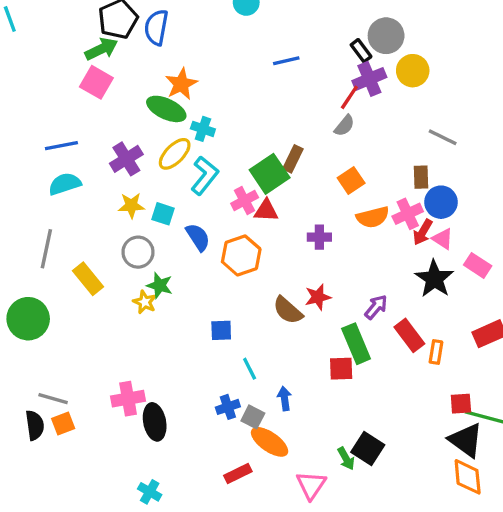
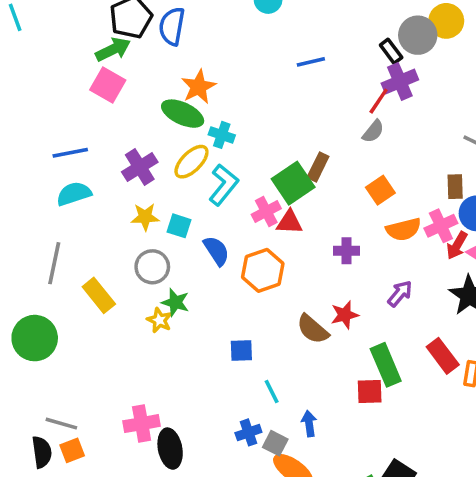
yellow circle: (413, 71) -> (446, 21), moved
purple arrow: (376, 307) -> (400, 294), moved

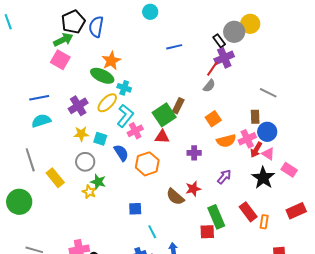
pink cross: (266, 212) -> (135, 131), moved
gray line: (54, 263) -> (30, 160), turned -30

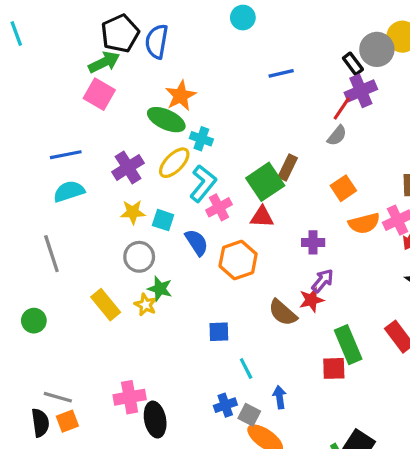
purple arrow: (224, 177) -> (323, 281), moved
yellow rectangle: (55, 178) -> (106, 305), moved
green circle: (19, 202) -> (34, 321), size x0.6

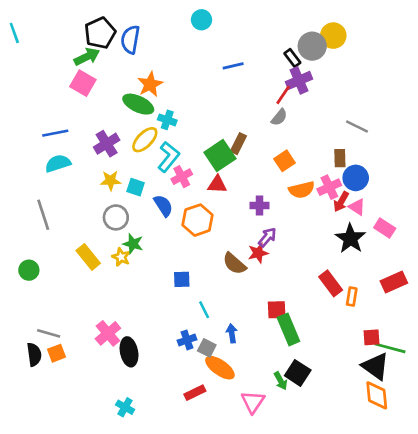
green rectangle: (348, 345) -> (288, 329), moved
pink cross: (130, 397) -> (108, 333), turned -30

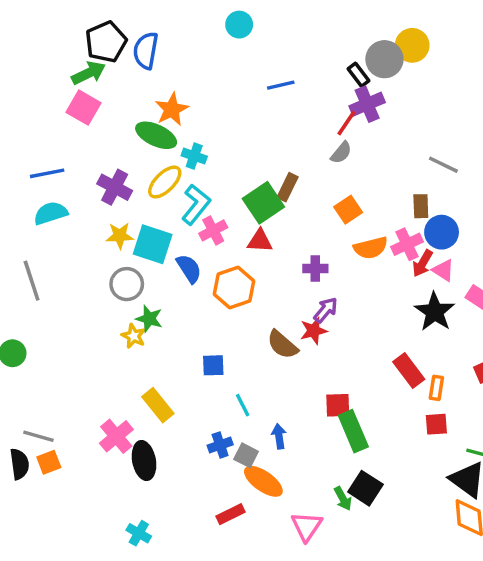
purple cross: (107, 144) -> (115, 187), turned -30
cyan square: (136, 187) -> (153, 244), size x1.6
yellow rectangle: (88, 257) -> (158, 405), moved
red square: (371, 337) -> (436, 424), moved

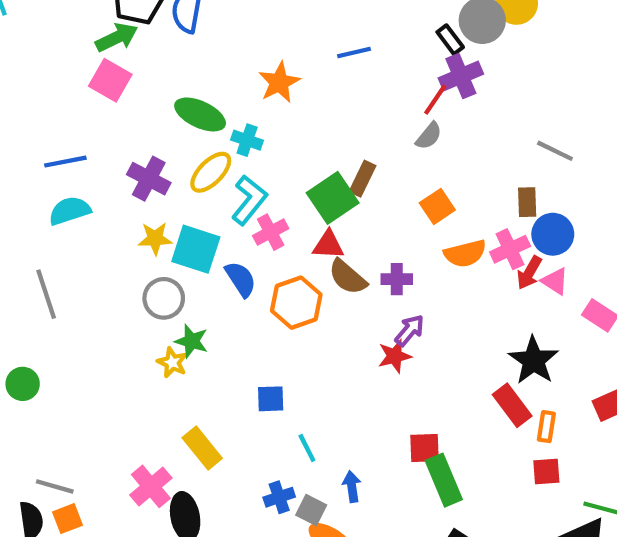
orange star: (172, 109) -> (279, 82), moved
black star: (435, 312) -> (534, 360), moved
brown semicircle: (282, 345) -> (348, 277), moved

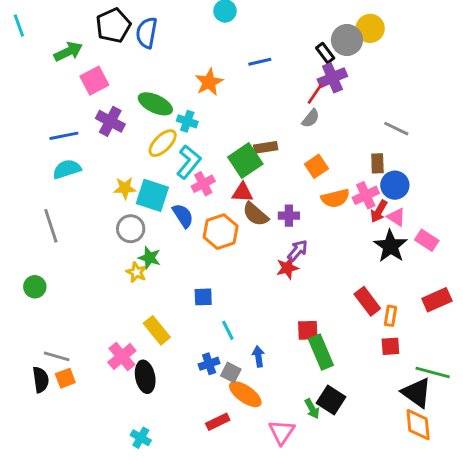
green arrow: (117, 38) -> (68, 52), moved
pink square: (110, 80) -> (94, 81), turned 32
purple cross: (149, 179) -> (110, 121), moved
brown rectangle: (363, 179) -> (266, 147), turned 55
black star: (534, 360) -> (390, 246), moved

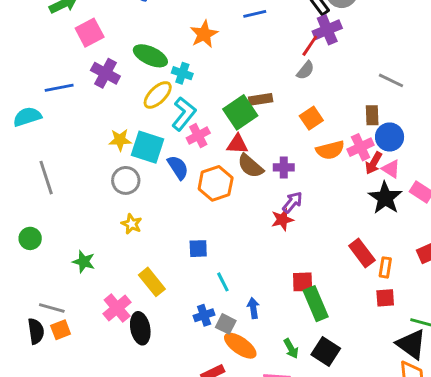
cyan semicircle: (67, 169) -> (27, 117), moved
green star: (150, 258) -> (84, 262), moved
green arrow: (312, 409) -> (291, 349), moved

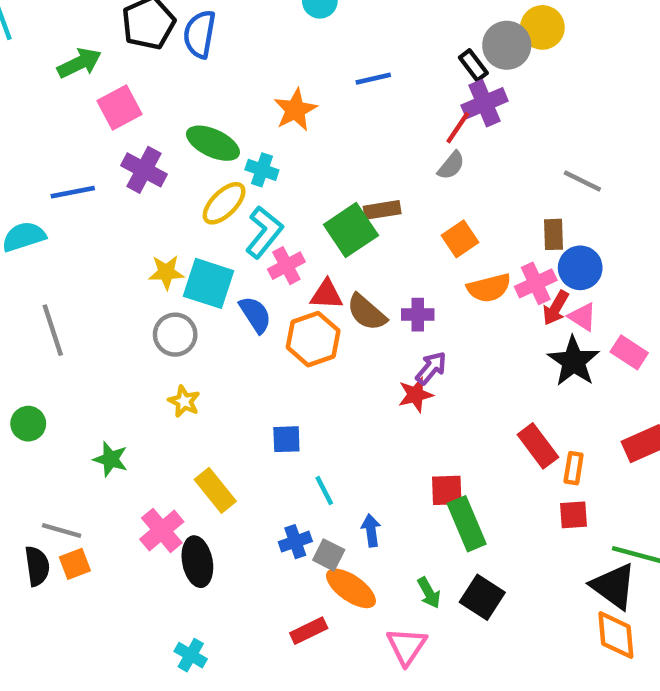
red triangle: (237, 144) -> (326, 295), moved

